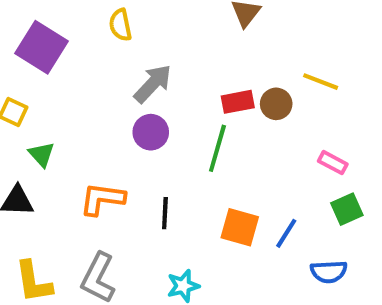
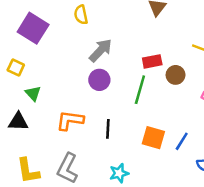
brown circle: (276, 104) -> (176, 75), moved

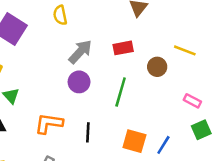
red rectangle: (152, 61) -> (123, 48), moved
brown circle: (176, 75) -> (157, 67), moved

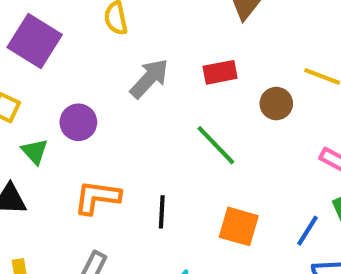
purple circle: (79, 82) -> (78, 122), moved
green line: (121, 92) -> (216, 145), turned -60
blue line: (163, 145) -> (308, 231), moved

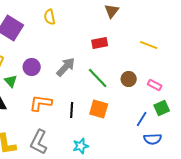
gray arrow: (149, 79) -> (66, 67), moved
brown circle: (276, 104) -> (129, 79), moved
orange square: (239, 226) -> (99, 109), moved

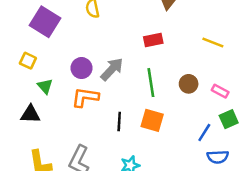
purple circle: (32, 67) -> (82, 68), moved
green line: (98, 78) -> (151, 83), turned 35
orange L-shape: (41, 103) -> (85, 97), moved

